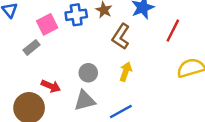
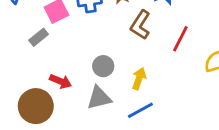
red line: (173, 31) -> (180, 39), moved
yellow arrow: (126, 72) -> (139, 79), moved

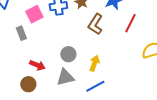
gray rectangle: (39, 37) -> (21, 33), turned -72
red line: (180, 39) -> (130, 23), moved
brown circle: (36, 106) -> (28, 84), moved, size x0.6

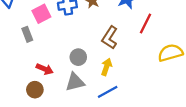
brown L-shape: (95, 24) -> (110, 38), moved

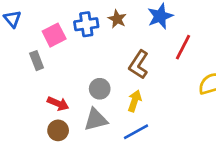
brown circle: (35, 90) -> (58, 130), moved

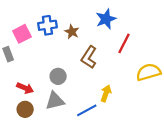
brown star: (117, 19) -> (72, 32), moved
yellow arrow: (135, 101) -> (106, 93), moved

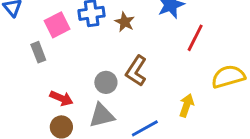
brown L-shape: (89, 57) -> (136, 71), moved
yellow arrow: (106, 93) -> (187, 105), moved

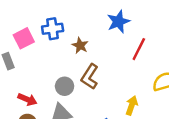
brown star: (125, 22) -> (80, 46), moved

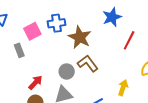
brown star: (80, 46) -> (80, 37), size x1.6
brown L-shape: (90, 77) -> (88, 63), turned 110
red arrow: (27, 99) -> (35, 83), turned -70

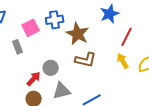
brown L-shape: (88, 63) -> (86, 60), turned 140
gray circle: (67, 71) -> (51, 68), moved
yellow arrow: (123, 88) -> (123, 61), moved, turned -49

